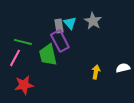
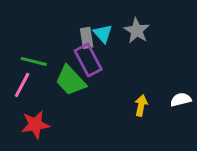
green trapezoid: (48, 55) -> (71, 81), turned -30

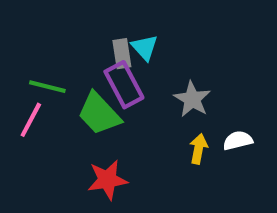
gray star: (137, 31) -> (192, 99), moved
white semicircle: (181, 100) -> (238, 140), moved
red star: (35, 125) -> (107, 180), moved

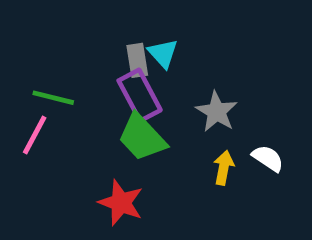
green trapezoid: (99, 114) -> (142, 137), moved
white semicircle: (238, 140) -> (268, 158), turned 48
red star: (107, 180) -> (121, 203), turned 30

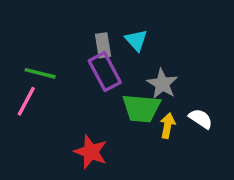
cyan triangle: (163, 53) -> (136, 40), moved
green trapezoid: (142, 137) -> (141, 108), moved, turned -42

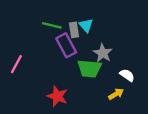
gray rectangle: (103, 45) -> (74, 30), moved
green line: (40, 73) -> (52, 25), moved
yellow arrow: (168, 126) -> (116, 94), moved, turned 48

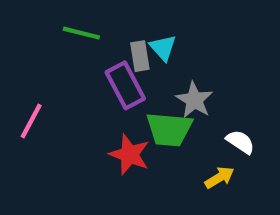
green line: (52, 25) -> (81, 33), moved
red star: (57, 96) -> (129, 154), moved

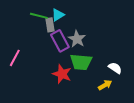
cyan triangle: (163, 48) -> (58, 15), moved, turned 40
gray rectangle: (140, 56) -> (50, 25), moved
gray star: (194, 100) -> (77, 39), moved

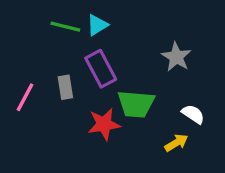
gray rectangle: (50, 25) -> (65, 87), moved
gray star: (77, 39) -> (176, 57), moved
red star: (62, 74) -> (104, 124), turned -30

